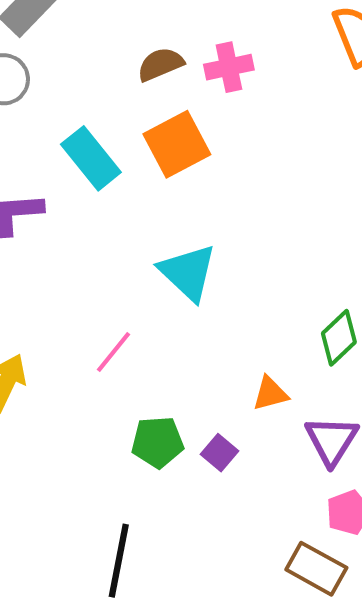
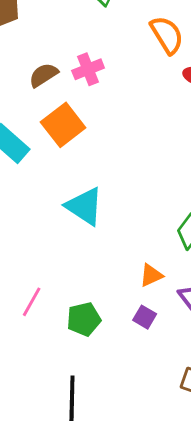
pink line: (113, 352) -> (32, 302), moved
purple square: (219, 453) -> (145, 317), moved

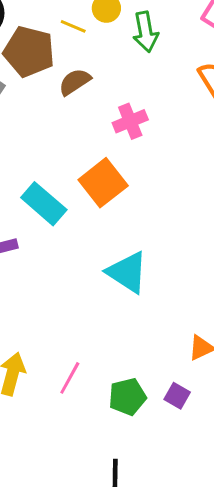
brown semicircle: (44, 75) -> (75, 82), moved
purple square: (145, 317) -> (177, 396), moved

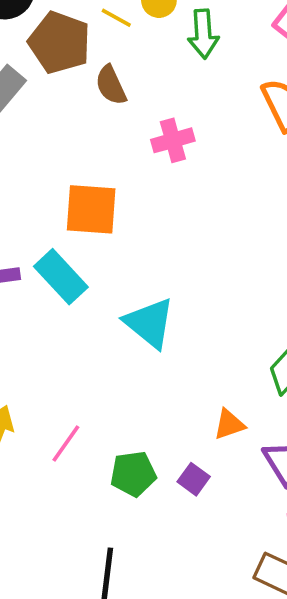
brown semicircle: (75, 82) -> (111, 85), turned -88
orange square: (103, 183) -> (91, 209), moved, turned 36
cyan rectangle: (44, 204) -> (61, 277), moved

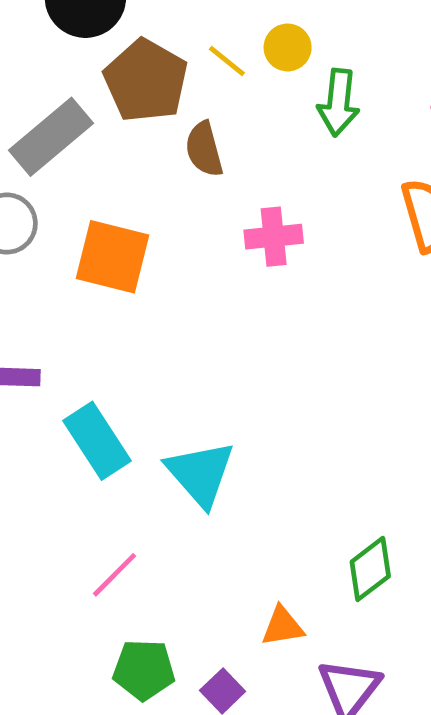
orange square: (91, 209) -> (112, 257), moved
cyan rectangle: (61, 277) -> (97, 441), moved
pink line: (66, 444) -> (115, 575), moved

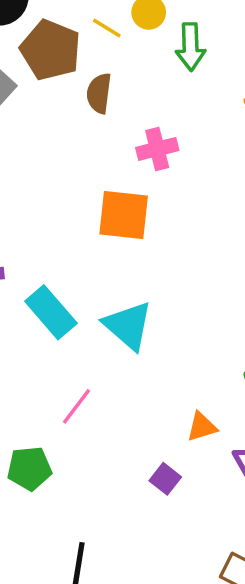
brown semicircle: (204, 149) -> (99, 93), turned 30
orange square: (112, 257) -> (124, 215), moved
green pentagon: (144, 670) -> (29, 468), moved

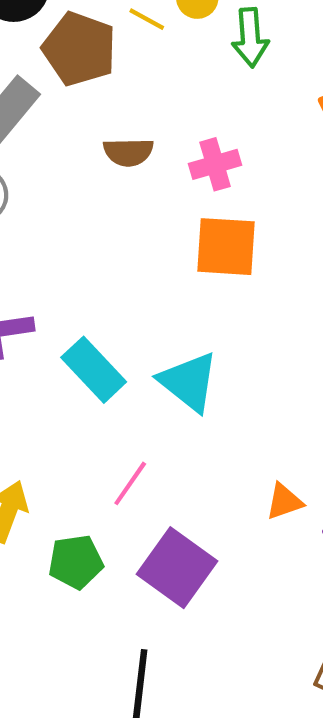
brown semicircle: (99, 93) -> (128, 152), moved, turned -96
orange square: (124, 215) -> (226, 247), moved
purple square: (165, 479) -> (177, 568), moved, size x2.0

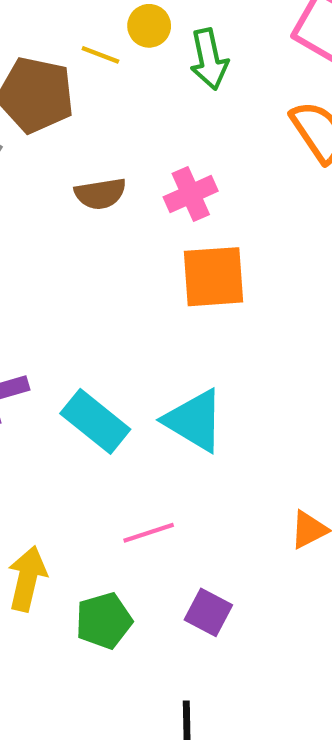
pink line: (130, 483) -> (149, 533), turned 45
purple square: (177, 568) -> (208, 612), size x0.6

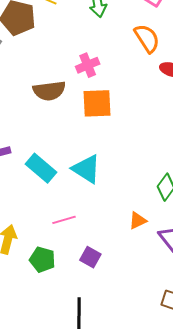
brown semicircle: (100, 194) -> (49, 91), moved, size x1.4
green pentagon: (104, 621) -> (42, 260), turned 30

